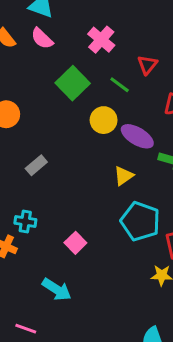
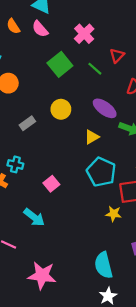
yellow circle: (104, 120) -> (61, 109), moved

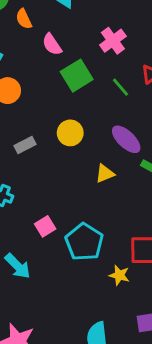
pink semicircle: (40, 29) -> (52, 44), moved
cyan pentagon: (101, 172) -> (84, 242), moved

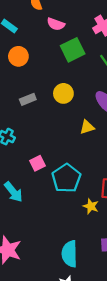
pink semicircle: (52, 44) -> (56, 24), turned -42

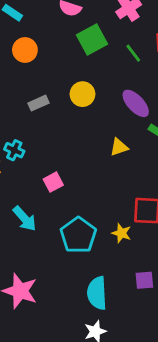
yellow triangle: (87, 127) -> (119, 147), moved
cyan pentagon: (66, 178) -> (78, 235), moved

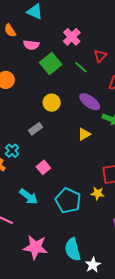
gray rectangle: (39, 103) -> (36, 129), moved
cyan cross: (14, 150) -> (12, 151), turned 32
cyan semicircle: (97, 293) -> (73, 249), moved

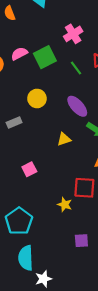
pink semicircle: (31, 45) -> (19, 54), moved, turned 133
pink square: (43, 167) -> (29, 169), moved
cyan pentagon: (68, 201) -> (19, 221), moved

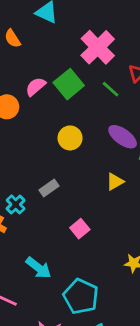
pink cross: (73, 34) -> (98, 47), size x1.4
gray rectangle: (14, 123) -> (49, 188), moved

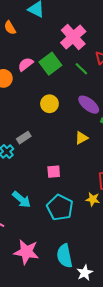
gray rectangle: (49, 188) -> (24, 138), moved
pink square: (80, 229) -> (54, 172), turned 32
cyan pentagon: (81, 296) -> (60, 208), moved

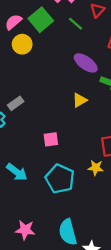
yellow circle: (49, 104) -> (22, 44), moved
pink star: (26, 252) -> (25, 230), size x0.7

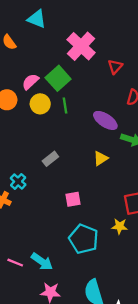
green line: (76, 24) -> (65, 106), moved, turned 42
gray rectangle: (16, 103) -> (50, 159), moved
cyan arrow: (17, 172) -> (42, 262), moved

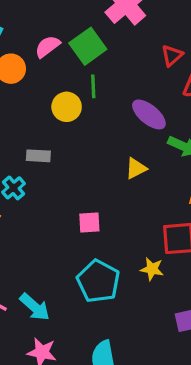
red triangle: (115, 67) -> (172, 55), moved
yellow circle: (40, 104) -> (67, 107), moved
gray rectangle: (50, 159) -> (38, 156), moved, turned 35

